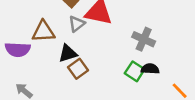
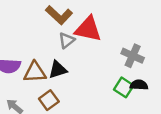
brown triangle: (43, 31) -> (35, 72), moved
brown square: (78, 69) -> (49, 100), moved

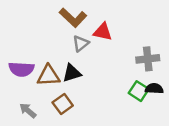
red triangle: (88, 29) -> (103, 32), size x0.7
gray cross: (133, 56) -> (148, 59), turned -30

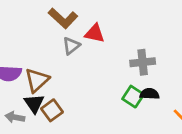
black triangle: (72, 73) -> (34, 103), moved, turned -48
brown triangle: (48, 76) -> (37, 80), turned -40
gray arrow: (28, 110) -> (15, 117), turned -30

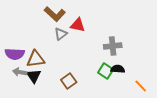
brown triangle: (37, 80) -> (36, 59), turned 36
brown square: (52, 110) -> (69, 81), moved
gray arrow: (15, 117) -> (20, 72), moved

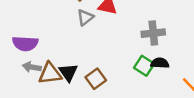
brown triangle: (36, 59) -> (50, 74), moved
black triangle: (34, 76) -> (68, 72), moved

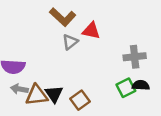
green square: (144, 66) -> (126, 88), turned 30

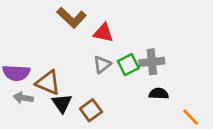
gray triangle: (70, 42) -> (102, 65), moved
green square: (126, 88) -> (128, 65), moved
brown triangle: (37, 95) -> (48, 83), moved, turned 30

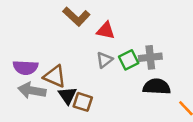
black semicircle: (159, 94) -> (157, 87), size x1.5
gray arrow: (23, 98) -> (32, 90), size x1.5
brown square: (91, 110) -> (83, 102), moved, turned -36

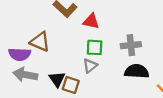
gray triangle: (104, 60) -> (90, 66), moved
green square: (129, 60) -> (95, 47), moved, turned 30
brown triangle: (55, 76) -> (40, 42), moved

